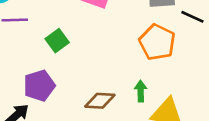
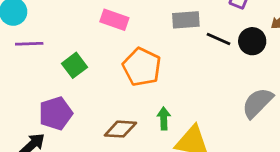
orange pentagon: (157, 42) -> (142, 67), moved

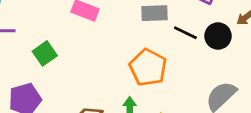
orange pentagon: (142, 67) -> (148, 67), moved

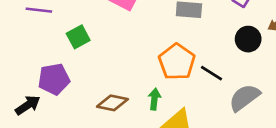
black line: (185, 33) -> (211, 73), moved

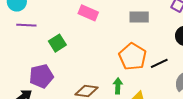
black line: (211, 73) -> (159, 63), turned -54

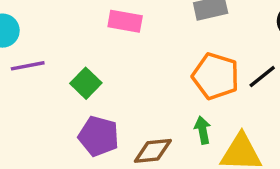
purple pentagon: (41, 76) -> (99, 136), moved, turned -30

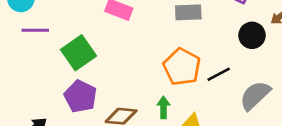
green square: (86, 83) -> (79, 53), size x1.4

